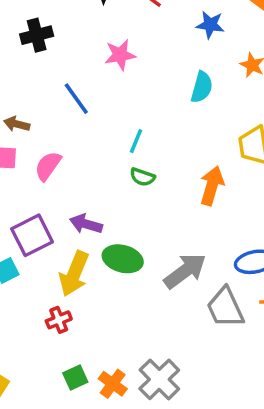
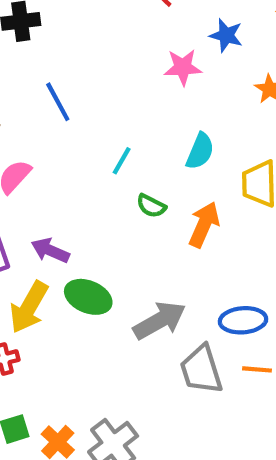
pink star: (120, 55) -> (183, 67), moved
cyan semicircle: (202, 87) -> (200, 151), moved
green semicircle: (142, 177) -> (151, 206), moved

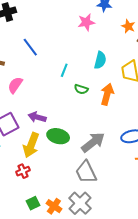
gray trapezoid: (201, 370) -> (86, 172), moved

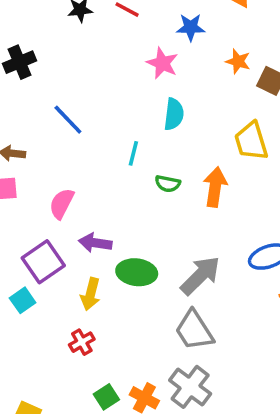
pink star: (86, 22) -> (162, 63), turned -30
cyan semicircle: (100, 60) -> (174, 114), moved
pink semicircle: (15, 85) -> (62, 203), moved
yellow arrow: (31, 145) -> (90, 294), size x0.7

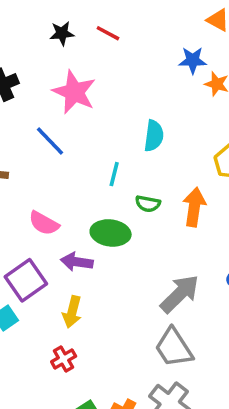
blue star: (191, 27) -> (193, 60), moved
pink star: (162, 63) -> (74, 92), moved, size x1.4
pink semicircle: (62, 203) -> (44, 223), turned -88
green ellipse: (137, 272) -> (111, 233), moved

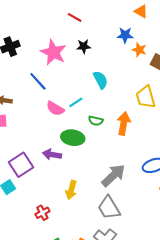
black star: (62, 33) -> (84, 46), moved
cyan semicircle: (154, 136) -> (100, 80), turned -36
cyan line: (114, 174) -> (76, 102), turned 40
pink semicircle: (44, 223) -> (55, 108), moved
yellow arrow: (72, 312) -> (71, 190), moved

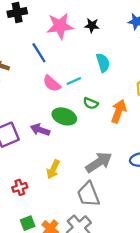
pink star: (53, 52) -> (60, 26), turned 30

